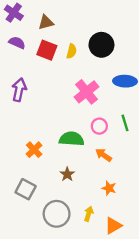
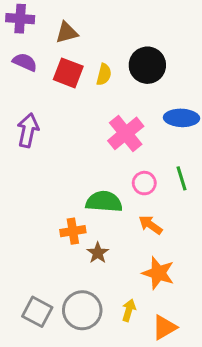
purple cross: (14, 13) -> (20, 19), turned -30
orange cross: (34, 150) -> (73, 231), moved, turned 35
orange star: (109, 188) -> (158, 273), size x1.5
gray square: (26, 189) -> (37, 312), moved

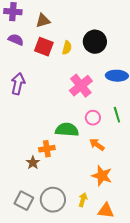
brown star: (98, 253) -> (33, 163), moved
orange triangle: (164, 327) -> (106, 211), turned 36

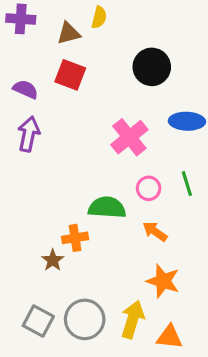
purple semicircle: (16, 40) -> (26, 89), moved
yellow semicircle: (67, 48) -> (99, 17), moved
yellow arrow: (83, 200) -> (133, 319), size x1.6

